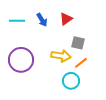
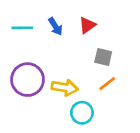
yellow arrow: (61, 56) -> (65, 88), moved
cyan circle: (71, 81) -> (82, 113), moved

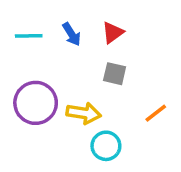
gray square: (103, 57) -> (115, 74), moved
orange line: (107, 84) -> (156, 113), moved

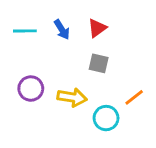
purple circle: (36, 103) -> (31, 89), size x0.7
cyan circle: (106, 146) -> (106, 118), moved

